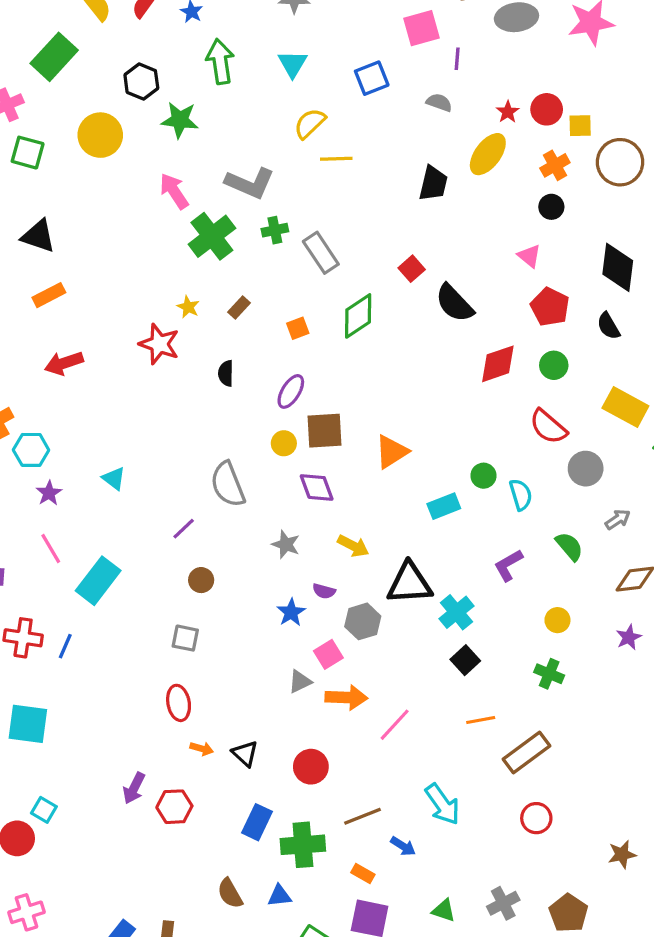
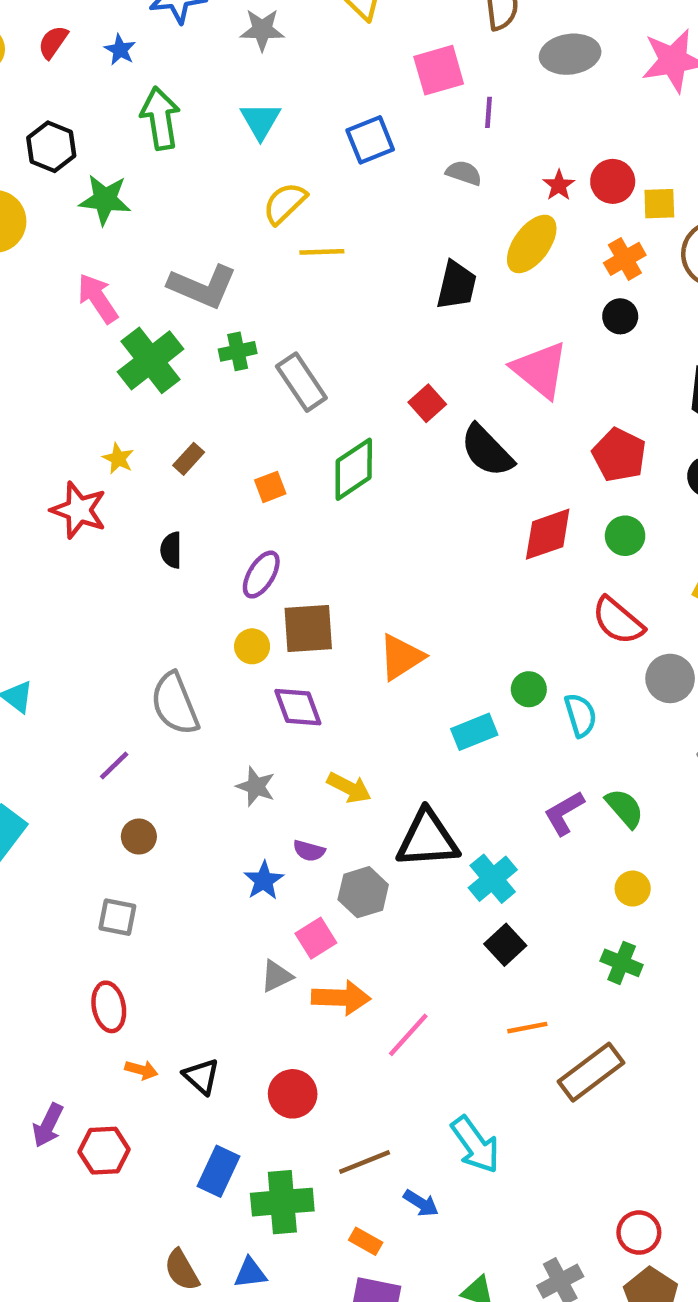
pink triangle: (529, 256) -> (540, 370), moved, size x1.8
green semicircle: (569, 546) -> (625, 808), moved
red circle: (536, 818) -> (639, 1233), moved

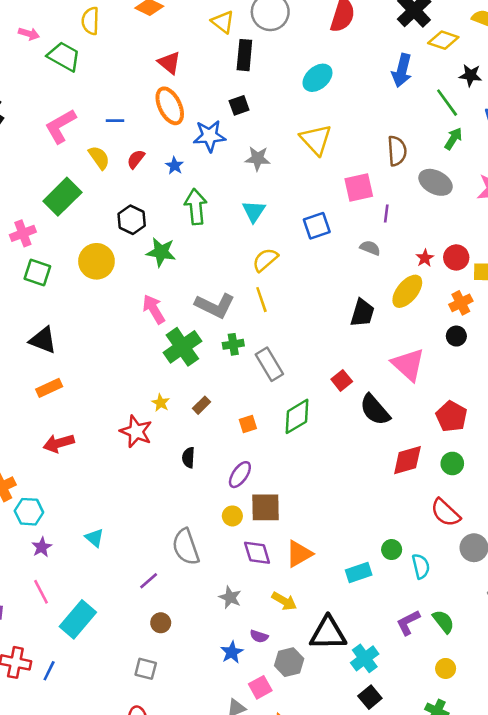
gray ellipse: (570, 54) -> (436, 182), turned 32
yellow line: (322, 252) -> (261, 300), moved, turned 70
orange triangle: (401, 657) -> (299, 554), moved

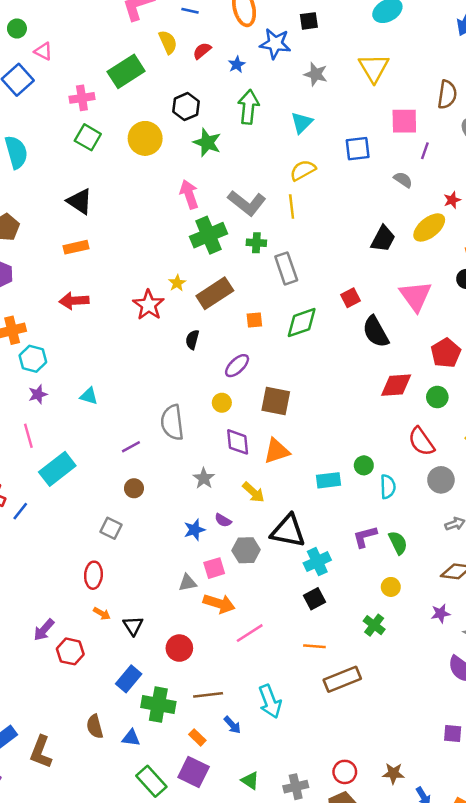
brown rectangle: (201, 405) -> (215, 293), size x2.0
brown square: (266, 507) -> (276, 401), moved
cyan triangle: (94, 538) -> (89, 396), turned -36

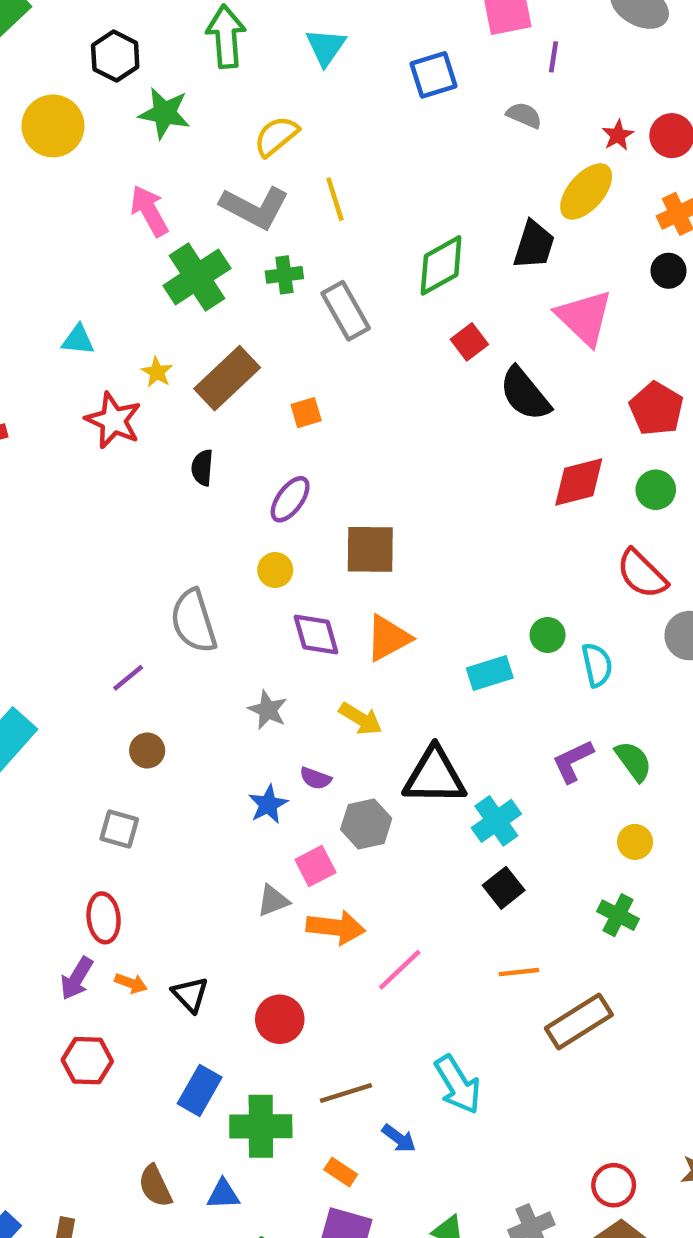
yellow semicircle: (303, 170) -> (276, 136), moved
black trapezoid: (383, 239) -> (534, 245), moved
green diamond: (302, 323) -> (441, 265), moved
cyan triangle: (89, 396) -> (78, 340), moved
purple arrow: (44, 630) -> (77, 978), moved

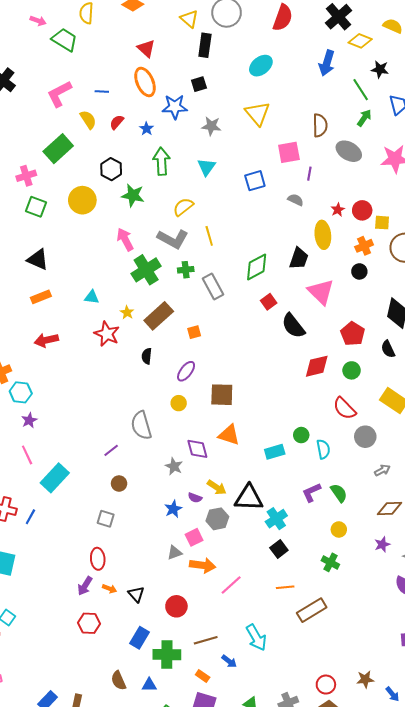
yellow ellipse: (586, 192) -> (323, 235), turned -48
purple diamond: (316, 634) -> (197, 449), moved
orange triangle: (388, 638) -> (229, 435), turned 45
yellow arrow: (361, 719) -> (217, 487), moved

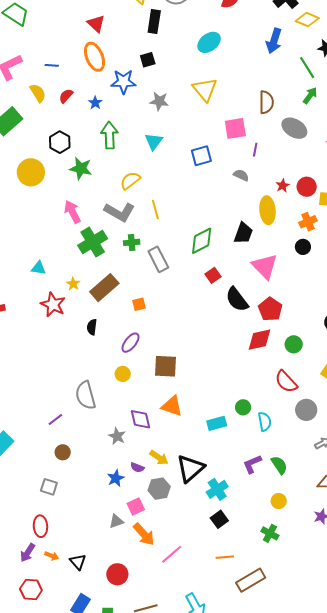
red pentagon: (353, 334) -> (270, 309), moved
black triangle: (249, 498) -> (190, 468), turned -44
orange arrow: (203, 565) -> (144, 534), turned 40

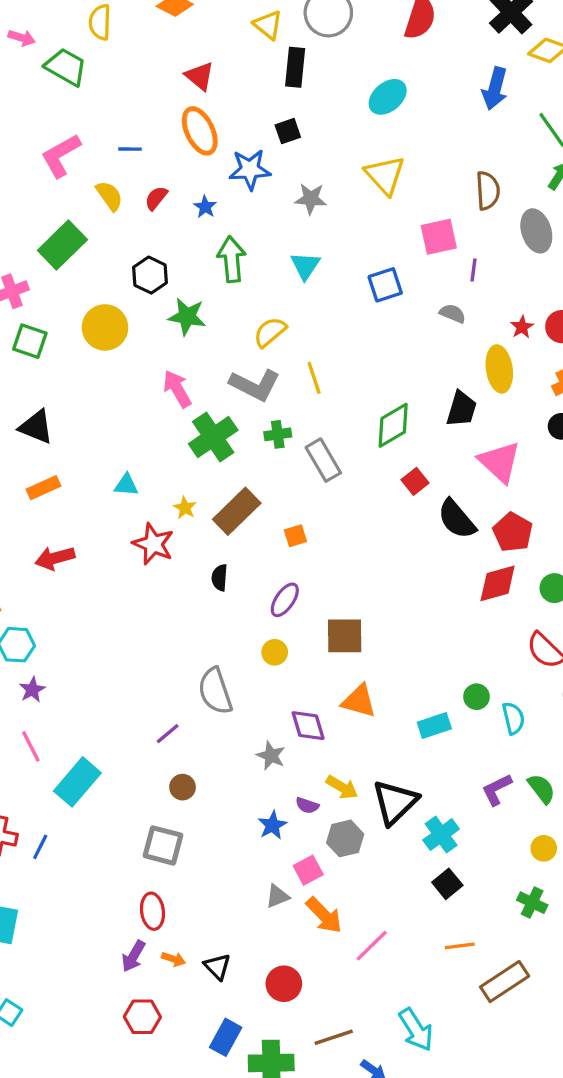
gray ellipse: (294, 128) -> (536, 231), turned 45
gray square: (49, 487) -> (163, 845), size x1.4

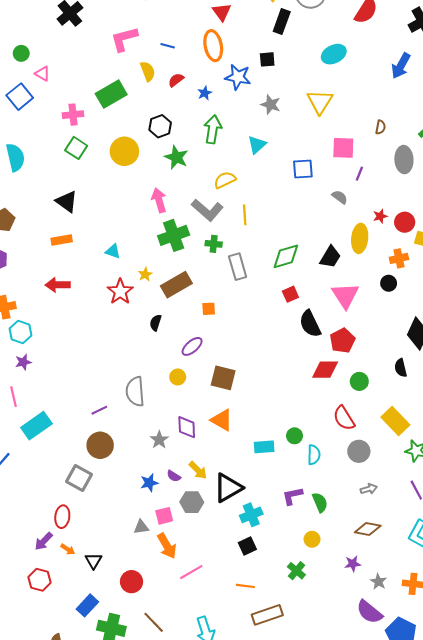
brown semicircle: (488, 191) -> (380, 127), size x0.6
brown circle: (183, 787) -> (100, 445), size x1.6
brown line: (334, 1037) -> (154, 622), turned 50

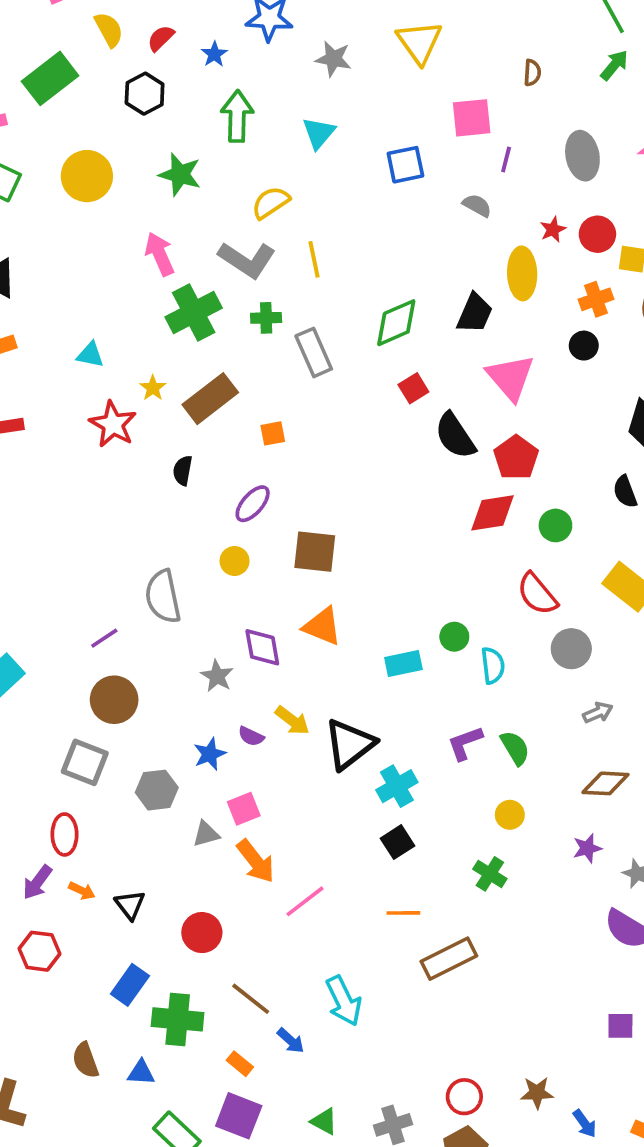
black hexagon: (160, 126) -> (145, 94), moved
gray ellipse: (404, 160) -> (582, 156), moved
gray hexagon: (192, 502) -> (157, 790), moved

